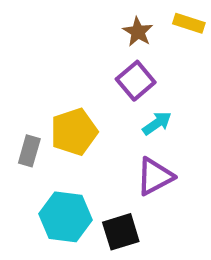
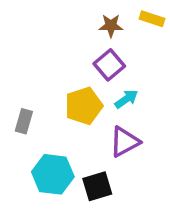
brown star: (138, 32) -> (111, 26), turned -30
yellow pentagon: (74, 132) -> (84, 106), moved

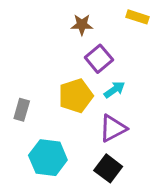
brown star: (111, 26) -> (82, 25), moved
black square: (97, 186) -> (108, 168), moved, turned -36

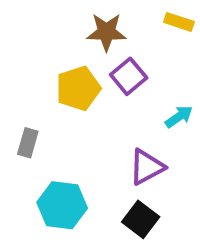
brown star: (82, 25) -> (106, 32), size x1.4
cyan arrow: (114, 90) -> (179, 117), moved
yellow pentagon: (76, 96) -> (78, 88), moved

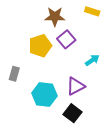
cyan hexagon: (62, 205) -> (44, 94), moved

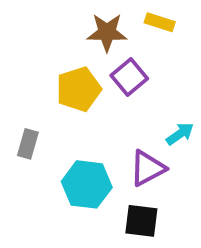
yellow rectangle: (92, 11) -> (160, 22), moved
cyan arrow: (92, 60) -> (180, 134), moved
black square: (72, 113) -> (141, 221), turned -30

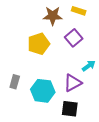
purple square: (129, 77) -> (74, 38), moved
gray rectangle: (28, 144) -> (15, 82), moved

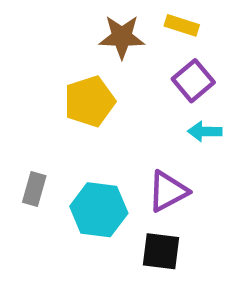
purple square: (74, 38) -> (193, 81), moved
cyan arrow: (89, 66) -> (205, 131), moved, turned -144

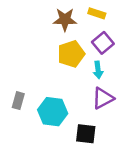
yellow pentagon: (90, 101) -> (71, 54), moved
cyan arrow: (205, 131) -> (98, 70), moved, turned -98
purple triangle: (168, 191) -> (103, 98), moved

